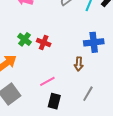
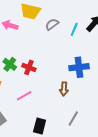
pink line: (47, 81) -> (24, 96), moved

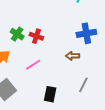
brown arrow: (64, 89) -> (73, 56), turned 88

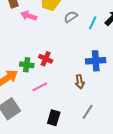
green cross: (17, 34) -> (27, 65), moved, turned -32
brown arrow: (73, 56) -> (80, 82), turned -104

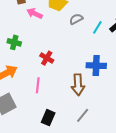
green cross: (27, 65) -> (14, 42), moved
brown arrow: (80, 82) -> (78, 85), size x1.5
pink line: (40, 87) -> (38, 85), turned -63

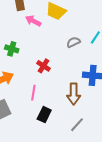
gray semicircle: (76, 19) -> (73, 42), moved
black rectangle: (48, 118) -> (44, 115), moved

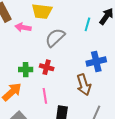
gray semicircle: (73, 42) -> (55, 38), moved, size x1.5
green cross: (12, 49) -> (26, 70), moved

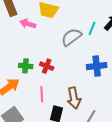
gray semicircle: (55, 38) -> (71, 37), moved
brown arrow: (84, 85) -> (74, 98), moved

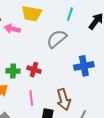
cyan line: (92, 28) -> (70, 14), moved

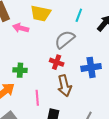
red cross: (34, 70) -> (57, 62), moved
brown arrow: (64, 99) -> (64, 86), moved

